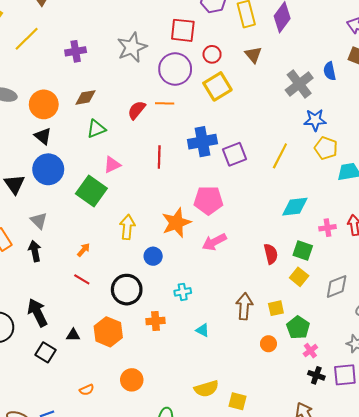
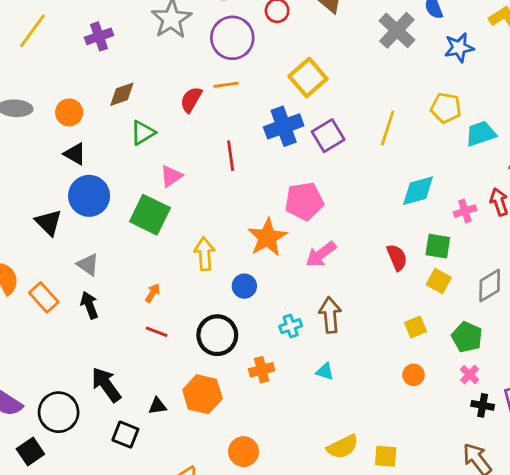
yellow square: (217, 86) -> (308, 78), moved
orange circle: (44, 104) -> (69, 112), size x0.7
blue star: (315, 120) -> (459, 48), moved
brown arrow: (244, 306) -> (330, 315), moved
green pentagon: (298, 328) -> (467, 337), moved

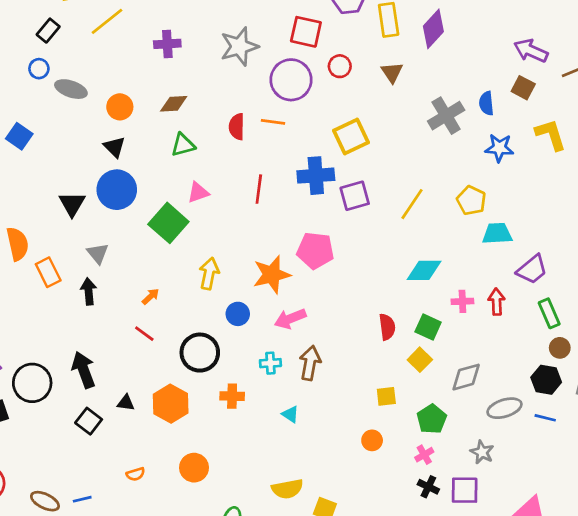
red semicircle: (191, 100) -> (237, 127), turned -45
pink arrow: (321, 254) -> (290, 319), moved

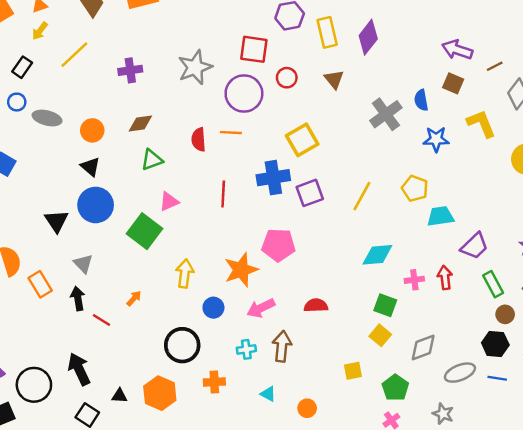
red semicircle: (387, 327) -> (316, 305), moved, turned -80
red line: (144, 334) -> (102, 320), moved
orange circle: (372, 440) -> (307, 408), moved

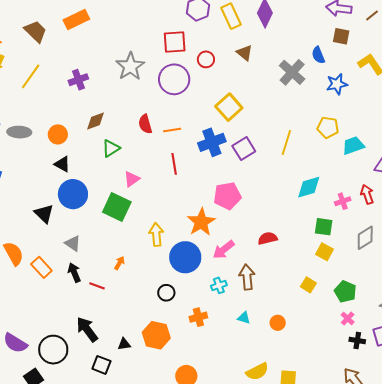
orange line: (231, 133) -> (172, 130), moved
blue circle: (213, 308) -> (185, 257), size x1.8
black circle: (182, 345) -> (166, 293), size x0.6
gray diamond: (423, 348) -> (365, 238), moved
yellow square: (353, 371) -> (308, 285), turned -35

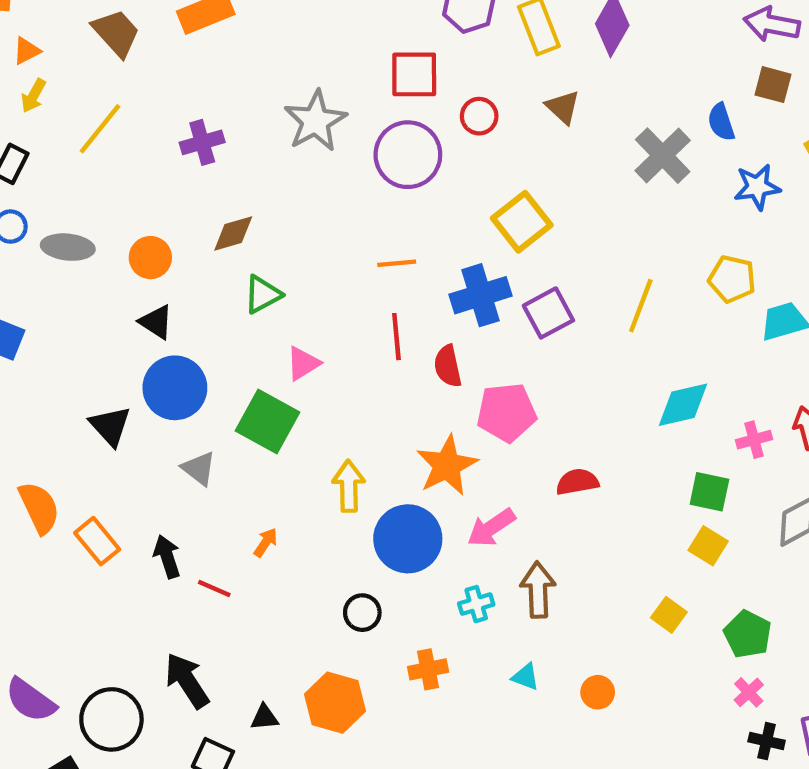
red semicircle: (145, 124) -> (448, 366), moved
red semicircle: (268, 238) -> (577, 482), moved
gray triangle: (73, 243) -> (199, 468), moved

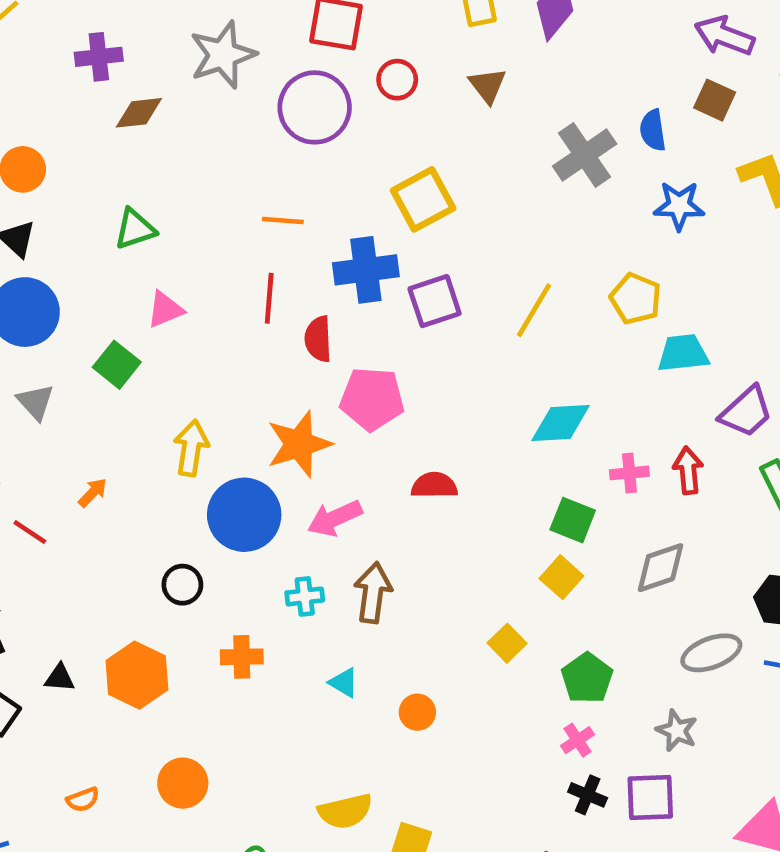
brown diamond: (233, 233) -> (139, 113), moved
green square: (267, 421) -> (117, 365), size x0.7

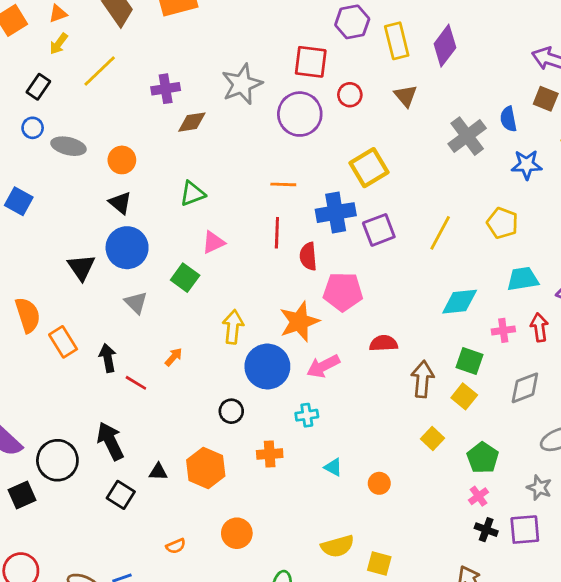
cyan trapezoid: (683, 353) -> (523, 279), moved
brown arrow: (373, 593) -> (423, 379), moved

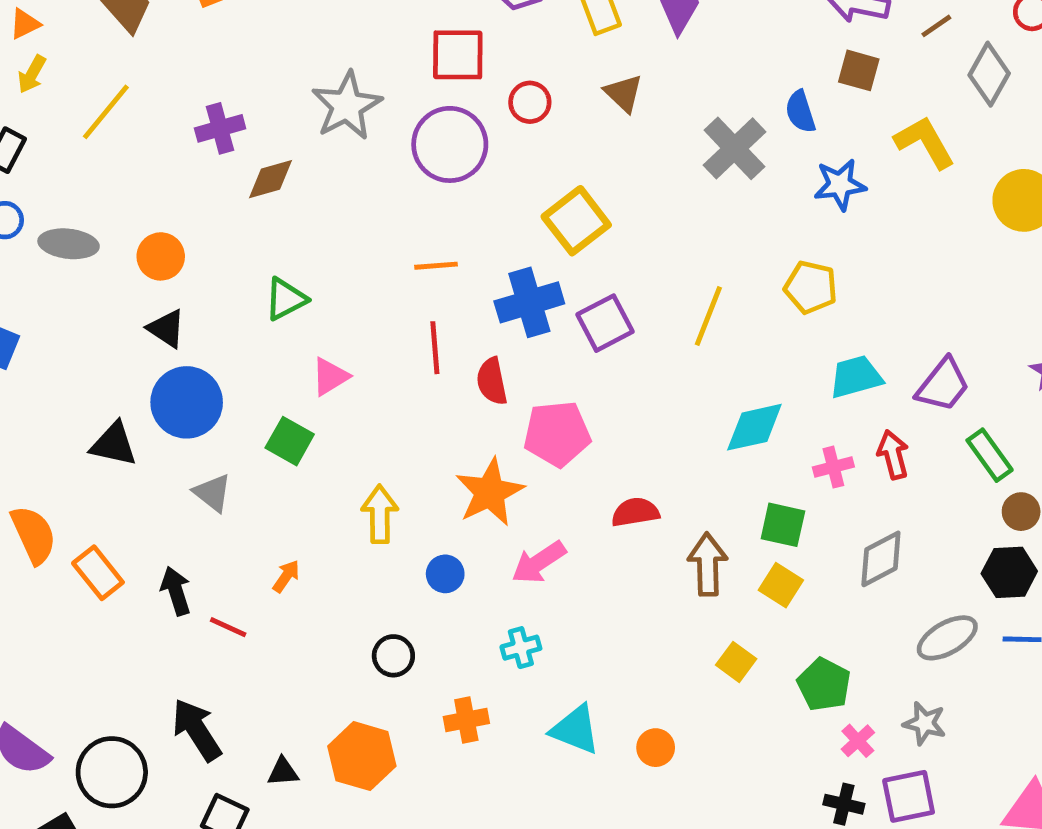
black triangle: (81, 267) -> (114, 444), turned -36
blue circle: (267, 367) -> (445, 574), size x0.5
cyan triangle: (333, 467) -> (575, 730), size x1.6
pink cross: (479, 496) -> (858, 741), moved

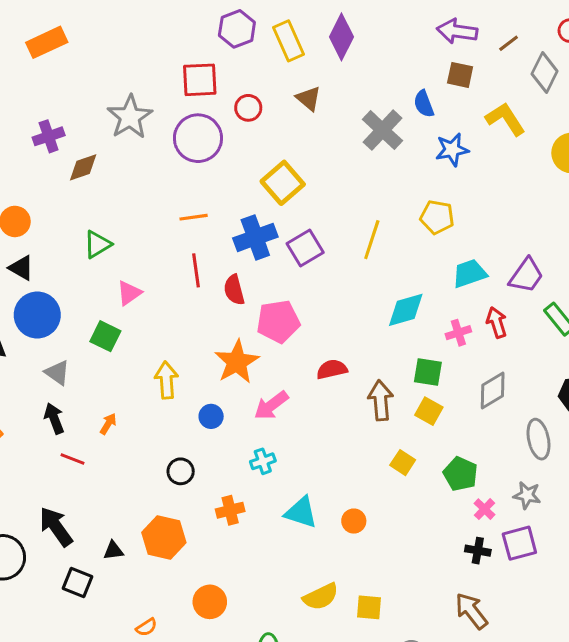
black arrow: (176, 591) -> (54, 418), moved
gray ellipse: (947, 638) -> (539, 439), turned -69

